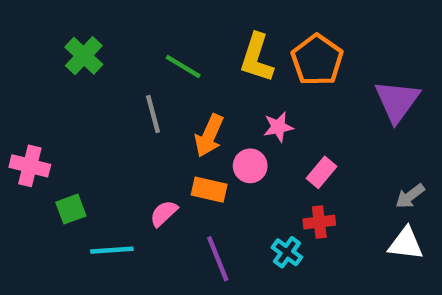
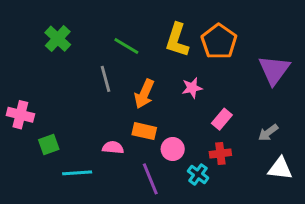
pink circle: (250, 166) -> (173, 149), moved
gray arrow: (410, 196) -> (268, 133), moved
pink semicircle: (164, 213) -> (113, 148), turned 48

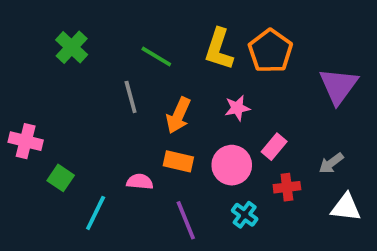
green square: (49, 145) -> (61, 178), turned -36
pink circle: (173, 149) -> (232, 165), moved, size x1.4
red cross: (220, 153) -> (287, 187), moved
cyan line: (77, 173) -> (96, 213), turned -60

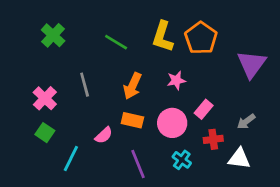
gray line: (131, 97) -> (85, 85), moved
pink cross: (26, 141) -> (45, 98), moved, turned 30
pink semicircle: (140, 182) -> (104, 135), turned 132
white triangle: (346, 207) -> (239, 159), moved

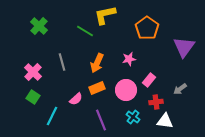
yellow L-shape: (163, 37) -> (105, 15), moved, turned 60
orange rectangle: (132, 120) -> (97, 88), turned -35
white triangle: (239, 159) -> (165, 121), moved

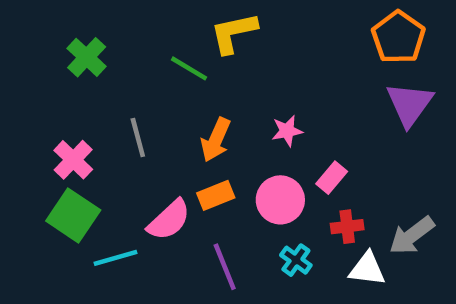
orange pentagon: (147, 28) -> (398, 37), moved
gray arrow: (180, 89) -> (412, 236), moved, size x1.5
green square: (33, 97) -> (73, 215), size x1.6
pink semicircle: (76, 99) -> (169, 220), size x1.5
cyan line: (52, 116) -> (116, 258), turned 48

